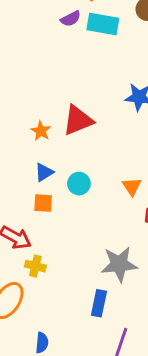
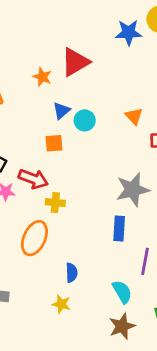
blue triangle: (44, 172) -> (61, 111), moved

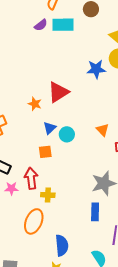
red arrow: (33, 179) -> (31, 178), turned -115
blue semicircle: (72, 273) -> (62, 245), size x1.5

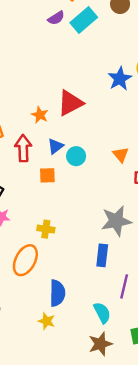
cyan rectangle: (63, 25) -> (84, 20), turned -45
blue star: (96, 69) -> (120, 79), turned -30
red arrow: (31, 178) -> (23, 148), moved

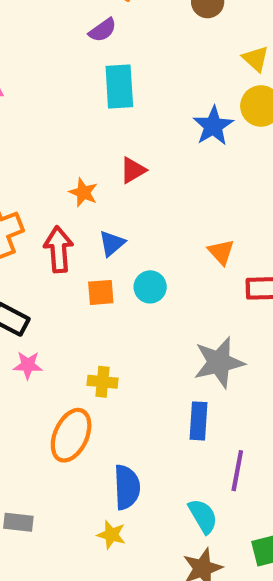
cyan rectangle: (84, 20) -> (119, 86), moved, turned -50
red triangle: (70, 103) -> (133, 170), size x0.6
cyan circle: (76, 156) -> (150, 287), moved

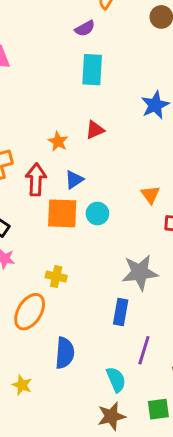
orange square: (101, 292) -> (62, 213), size x1.6
yellow star: (111, 535) -> (22, 385), moved

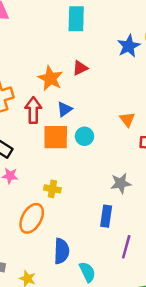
orange star: (58, 141) -> (50, 78), size x1.5
gray star: (140, 272) -> (121, 183), size x0.7
cyan semicircle: (116, 380) -> (87, 272), moved

